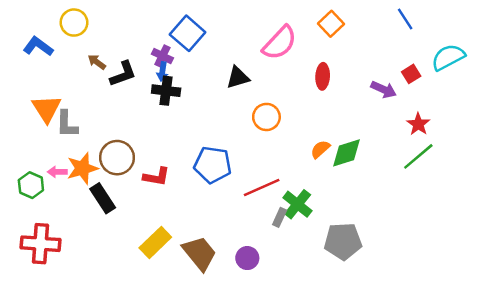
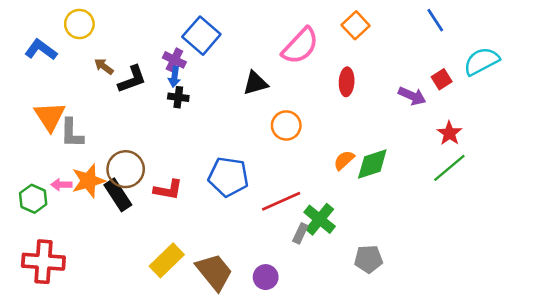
black cross: (166, 91) -> (178, 97), size x0.7
black rectangle: (103, 198) -> (118, 195), moved
gray pentagon: (343, 241) -> (368, 259), size x0.7

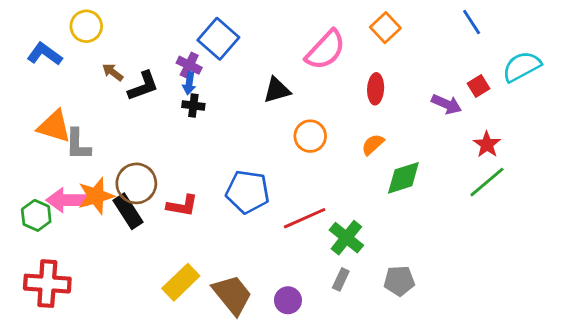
orange triangle: (50, 116) -> (54, 126), turned -40
orange semicircle: (344, 160) -> (373, 144), moved
pink arrow: (61, 185) -> (67, 200), size x1.8
gray rectangle: (300, 233) -> (341, 279), moved

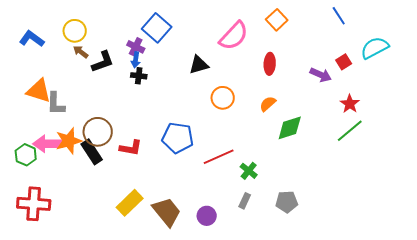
yellow circle: (86, 26) -> (75, 31), moved
green cross: (346, 238) -> (249, 171), size x0.7

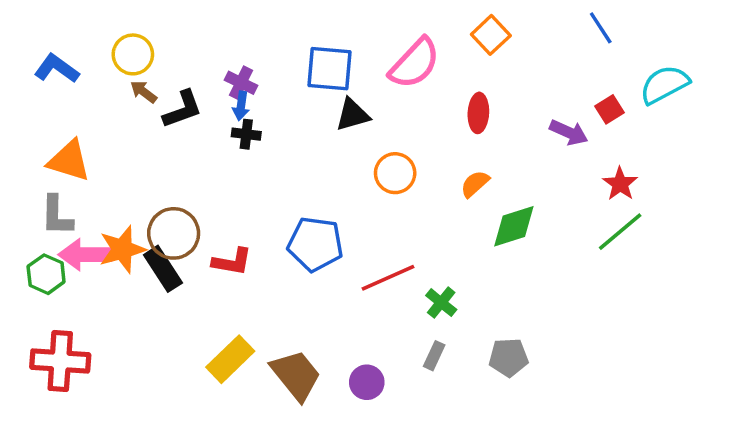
blue square: (157, 28) -> (330, 69), moved, turned -36
gray L-shape: (56, 104) -> (57, 216), moved

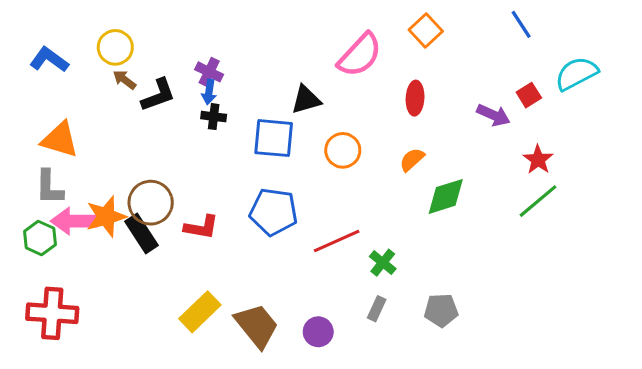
blue square: (330, 69) -> (274, 138), moved

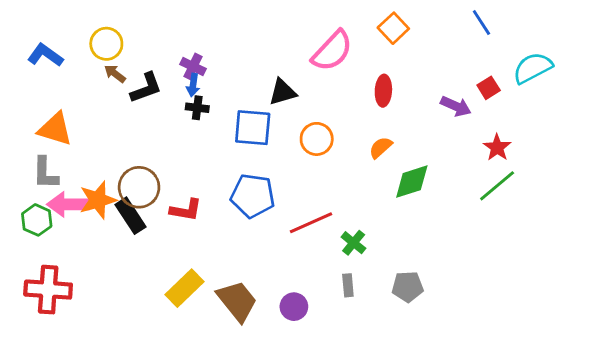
gray rectangle: (377, 309) -> (348, 285), turned -30

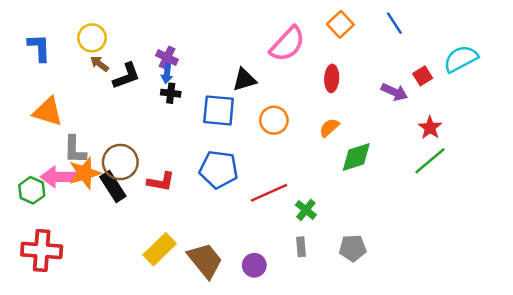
blue line: (481, 22) -> (394, 23), moved
blue L-shape: (45, 55) -> (39, 48), turned 52
gray L-shape: (45, 173) -> (75, 150), moved

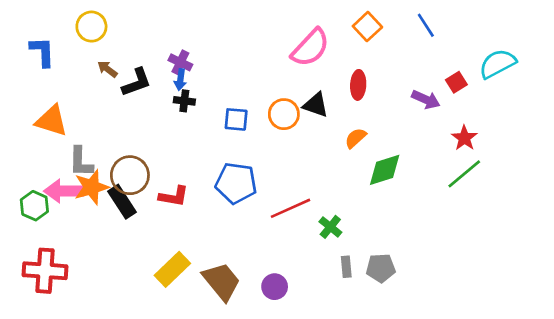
yellow circle: (92, 38) -> (91, 27), moved
black triangle: (244, 80) -> (316, 105), moved, turned 35
blue square: (219, 110) -> (236, 119), size x0.7
orange circle: (274, 120) -> (284, 114), moved
gray rectangle: (301, 247) -> (346, 267), moved

